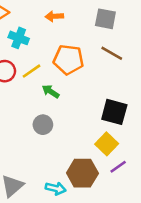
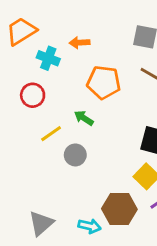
orange arrow: (54, 16) -> (80, 43), moved
yellow line: (31, 71) -> (51, 134), moved

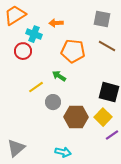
red circle: (33, 95) -> (23, 51), moved
brown hexagon: (119, 209) -> (76, 117), moved
gray triangle: (41, 223) -> (16, 148), moved

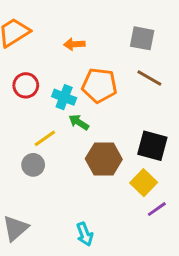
cyan cross: (34, 34) -> (64, 97), moved
gray circle: (53, 102) -> (33, 165), moved
brown hexagon: (76, 117) -> (104, 159), moved
cyan arrow: (63, 152) -> (85, 234), turned 56

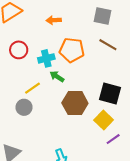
cyan cross: (64, 97) -> (46, 58), turned -35

